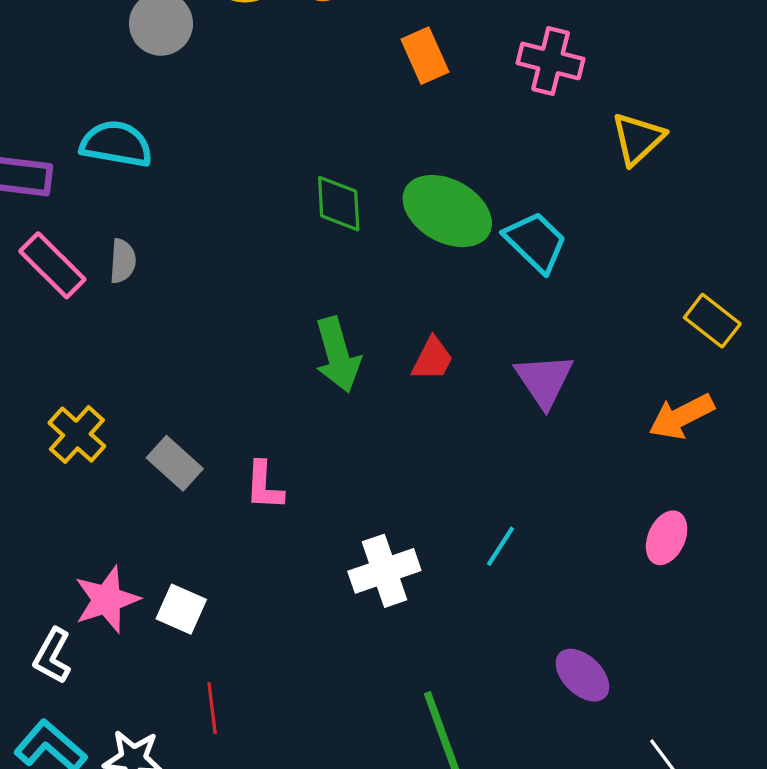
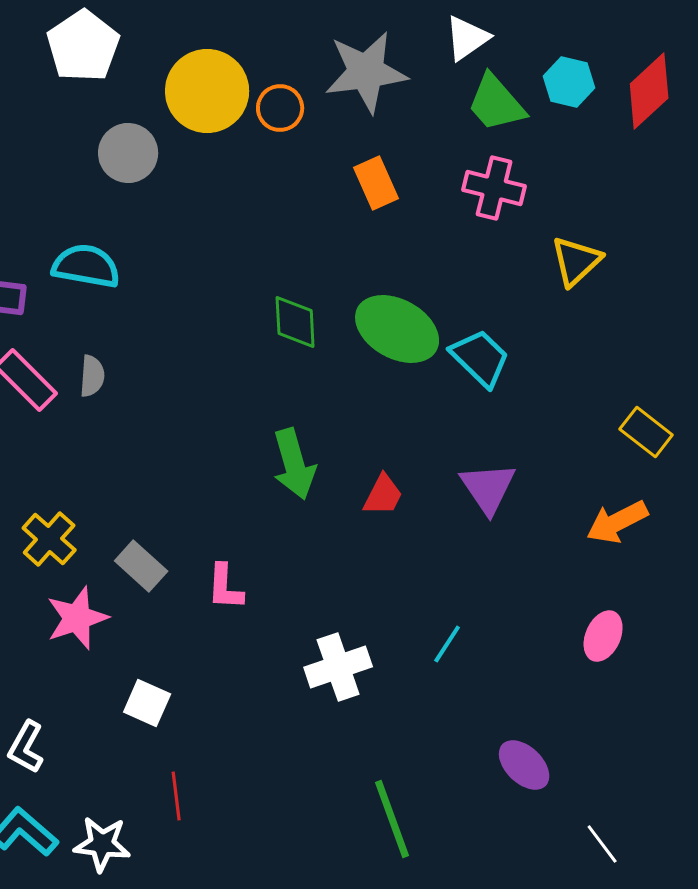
red trapezoid: (432, 359) -> (383, 495), moved
pink star: (107, 600) -> (77, 618), moved

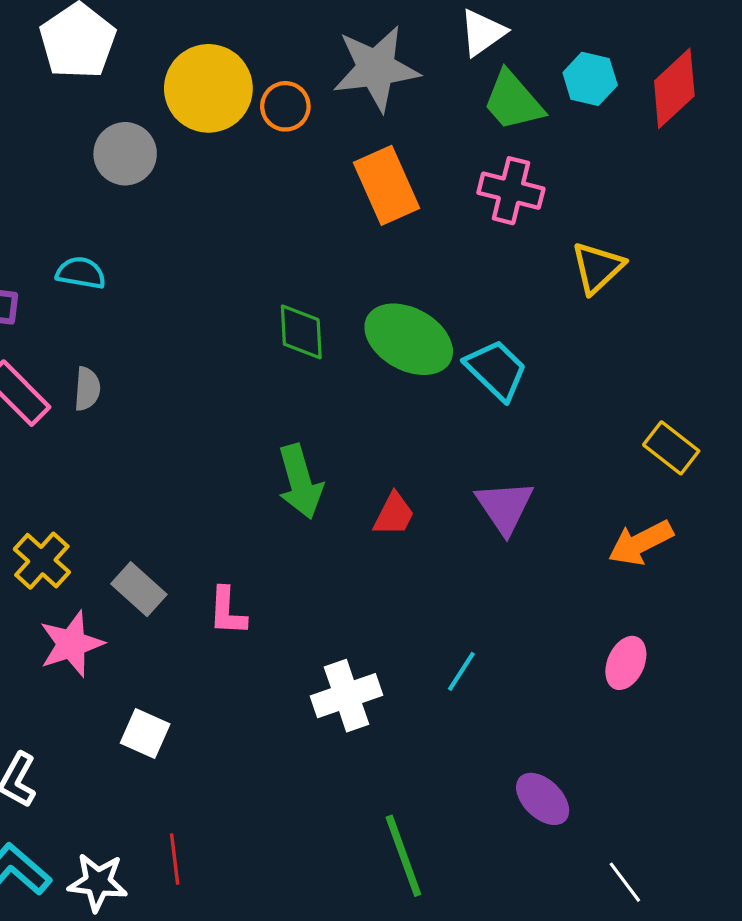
orange rectangle: (376, 183) -> (387, 185), size x1.4
cyan semicircle: (86, 266) -> (81, 273), size x0.7
red line: (176, 796) -> (175, 859), moved

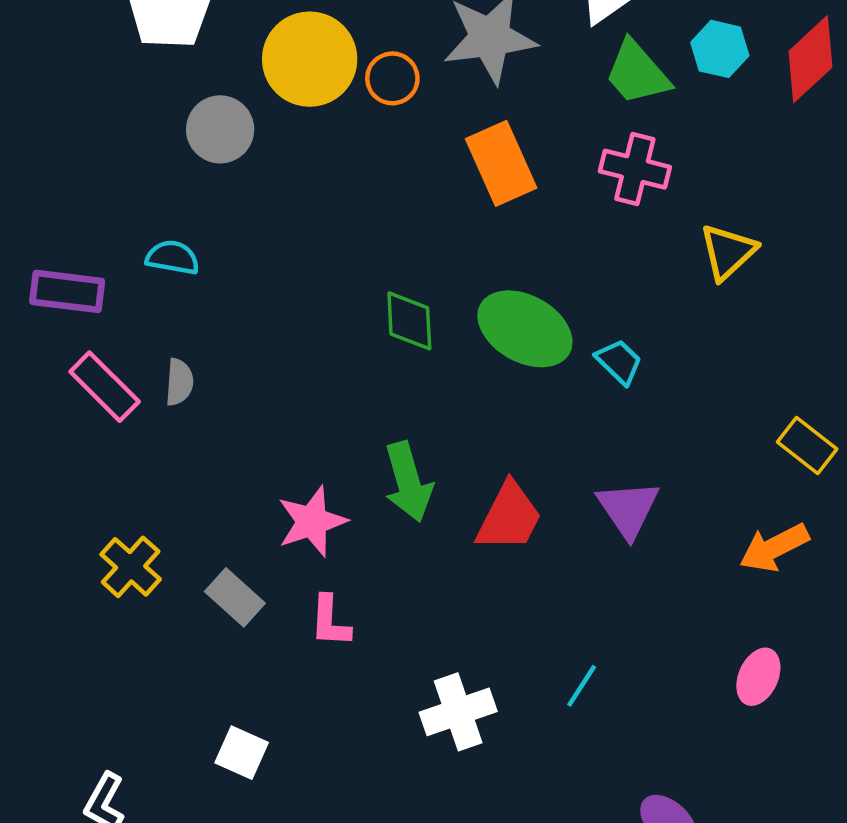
cyan trapezoid: (496, 370) -> (619, 362), size x0.7
red trapezoid: (394, 514) -> (509, 517), size x1.5
pink star: (71, 644) -> (312, 521), moved

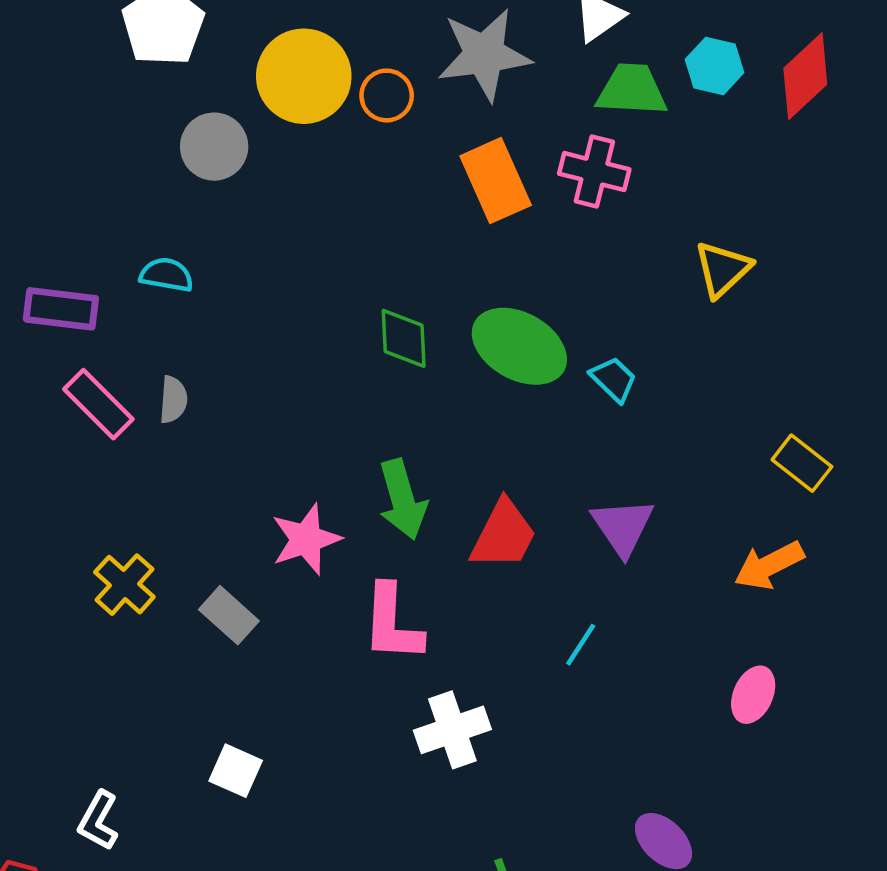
green trapezoid: (637, 73) -> (632, 90), turned 134
pink cross: (635, 169) -> (594, 172), moved
pink L-shape: (330, 621) -> (392, 623), moved, size x1.5
cyan line: (582, 686) -> (581, 645), moved

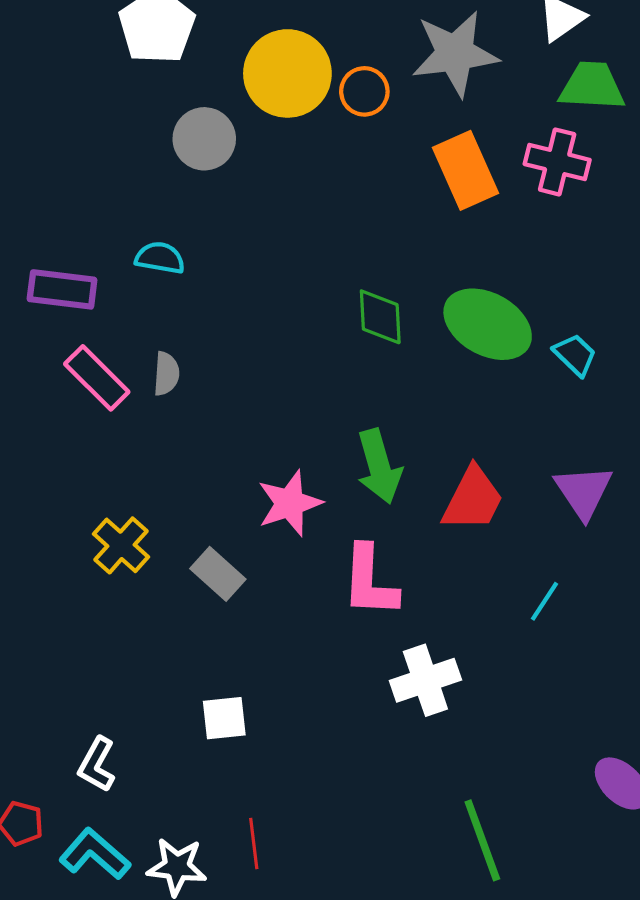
white square: (236, 771) -> (224, 718), turned -30

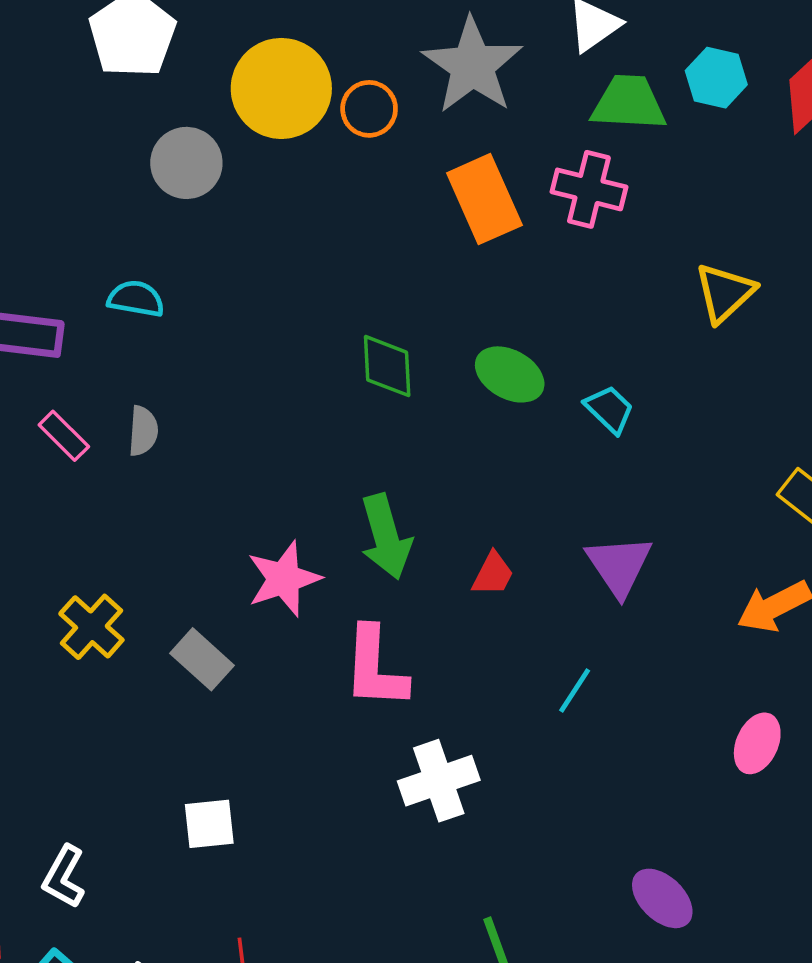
gray star: (455, 53) -> (472, 66), turned -30
green ellipse: (488, 324) -> (510, 374), size x0.7
pink rectangle: (97, 378) -> (64, 436), size x0.7
red trapezoid: (473, 499) -> (493, 574), size x0.6

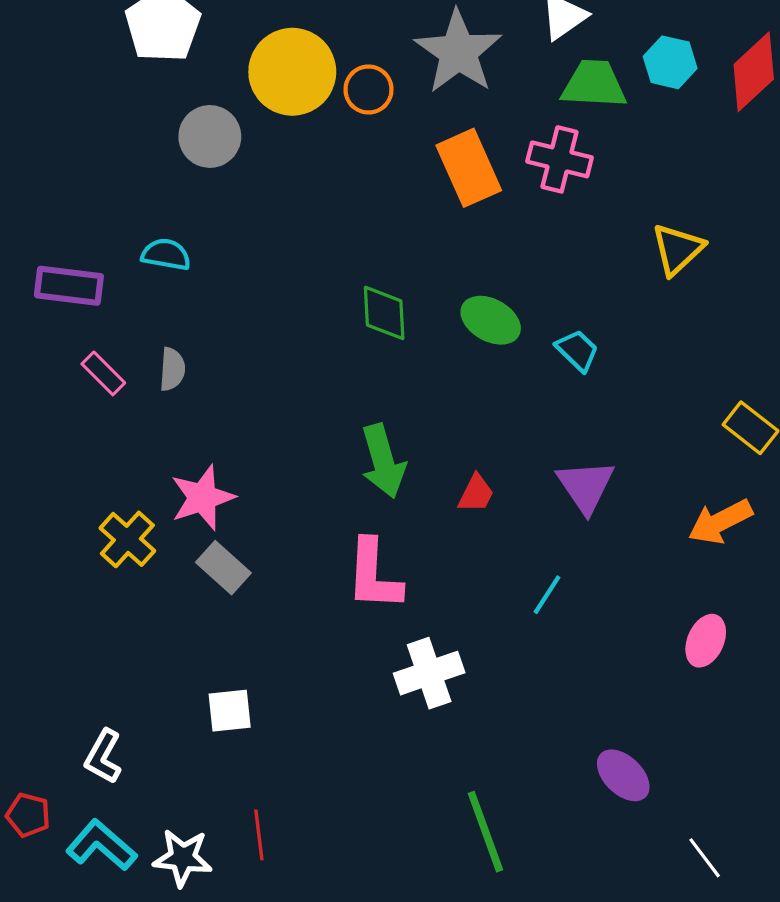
pink star: (284, 579) -> (203, 498), moved

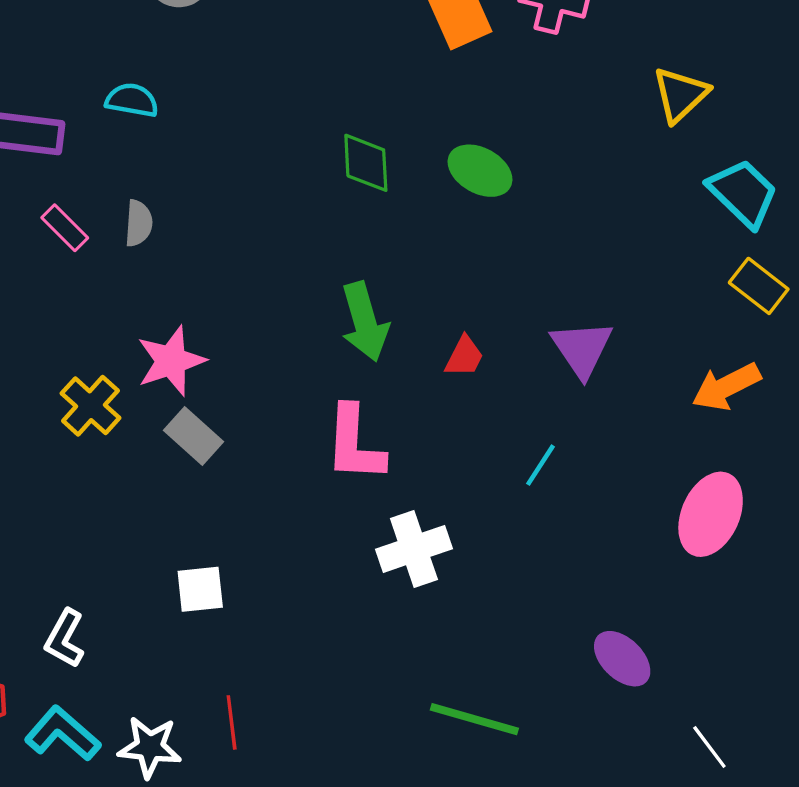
cyan trapezoid: (577, 350) -> (743, 193), moved, size x1.5
pink ellipse: (706, 641) -> (711, 514), size x1.5
green line: (485, 832) -> (474, 719), turned -54

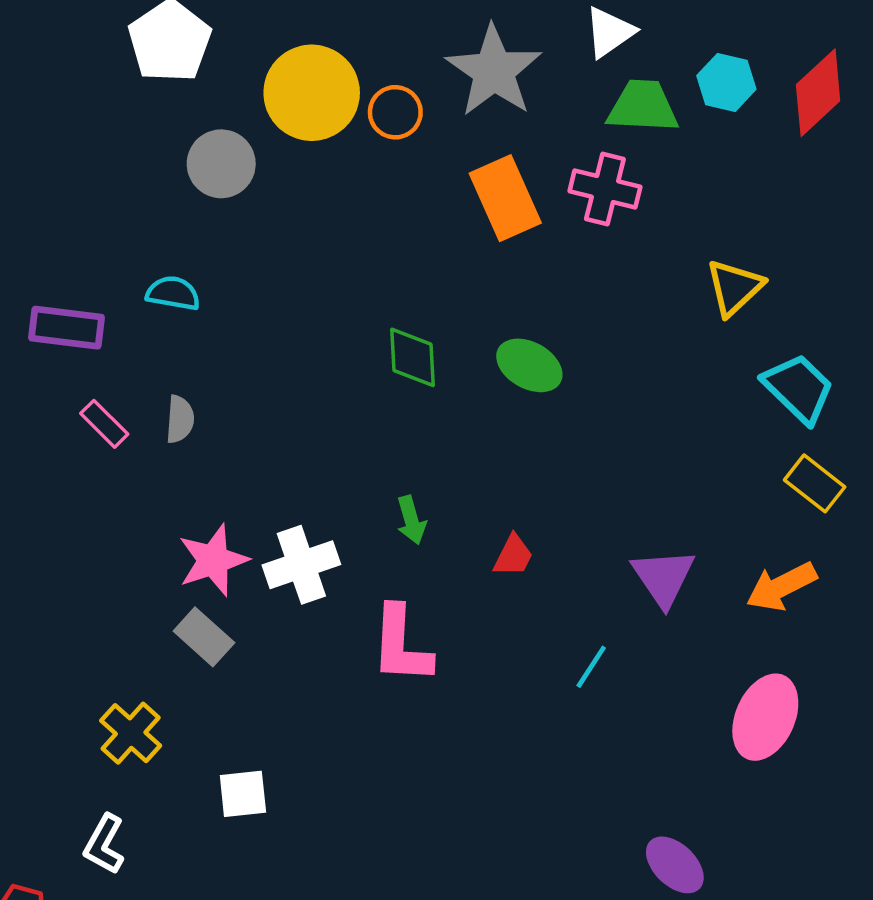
green arrow: (365, 322) -> (411, 520), size x0.6
purple triangle: (582, 349) -> (663, 577), moved
yellow cross: (90, 406) -> (131, 733), moved
gray rectangle: (193, 436) -> (204, 637), moved
white cross: (414, 549) -> (301, 565), moved

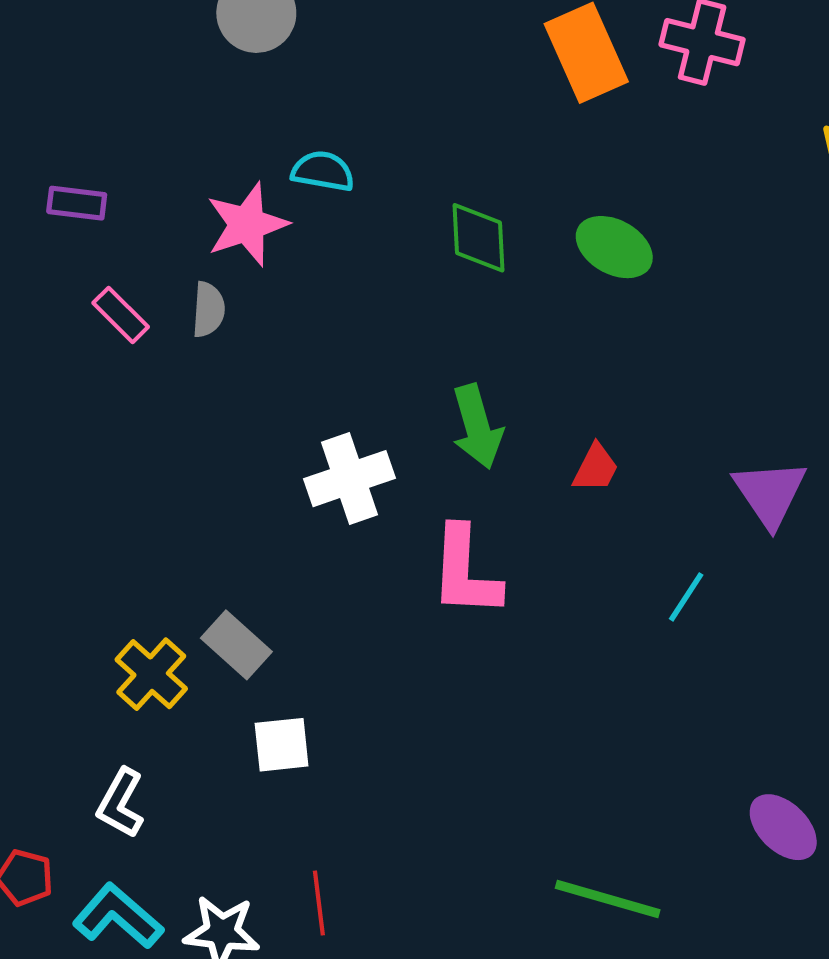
cyan semicircle: (173, 293) -> (323, 171), moved
purple rectangle: (67, 328) -> (77, 203), size x0.7
green arrow: (411, 520) -> (477, 427), size x1.5
pink star: (213, 560) -> (247, 224), moved
gray rectangle: (204, 637) -> (236, 645), moved

